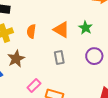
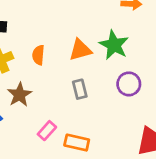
green star: (86, 28) -> (114, 45), size x1.5
orange triangle: (61, 30) -> (80, 50), turned -42

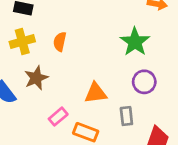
orange triangle: (80, 50) -> (96, 93), moved
gray rectangle: (80, 89) -> (126, 116), moved

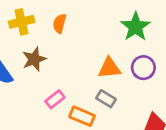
orange triangle: (96, 93) -> (109, 68), moved
gray rectangle: (126, 116) -> (106, 99), moved, turned -54

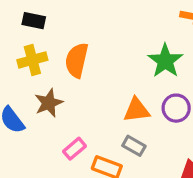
orange semicircle: (60, 23) -> (77, 60), size x1.5

